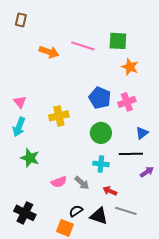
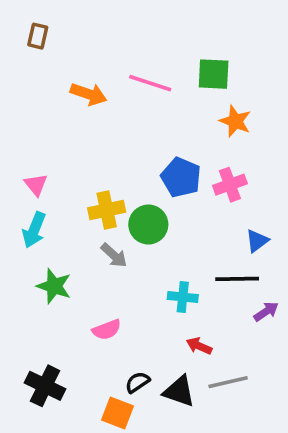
green circle: (101, 133) -> (148, 225), moved
gray arrow: (82, 183) -> (114, 255), moved
gray line: (126, 211) -> (228, 382), turned -30

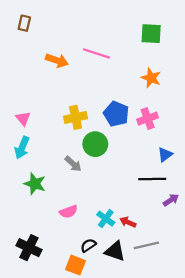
green square: (214, 74) -> (151, 34), moved
yellow cross: (107, 210) -> (76, 117), moved
cyan cross: (183, 297) -> (106, 219), moved, turned 30

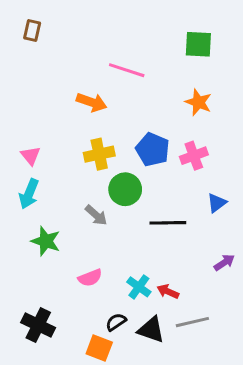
orange arrow: (57, 60) -> (92, 102), moved
black line: (152, 179) -> (168, 223), moved

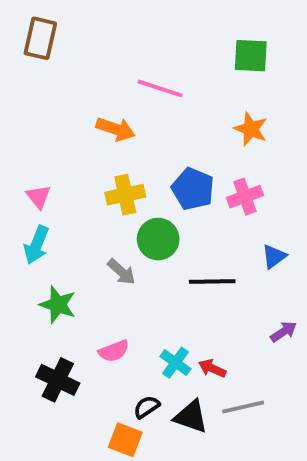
brown rectangle: (32, 31) -> (40, 38), size x1.5
black cross: (38, 325) -> (58, 380), moved

